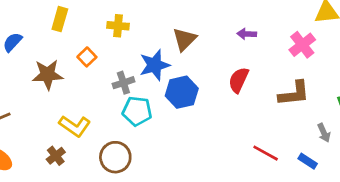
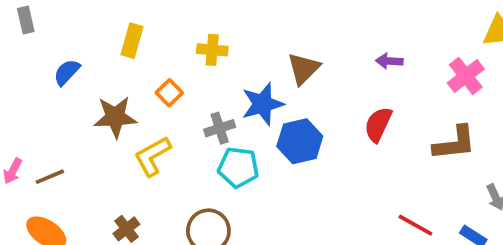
yellow L-shape: (75, 126) -> (153, 156), moved, turned 116

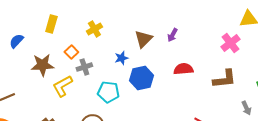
yellow cross: (212, 50) -> (94, 29), turned -35
purple arrow: (389, 61) -> (172, 35), moved, turned -64
blue star: (263, 104) -> (121, 58), size x0.6
red semicircle: (378, 124) -> (183, 69), turned 60
gray cross: (220, 128) -> (84, 67), moved

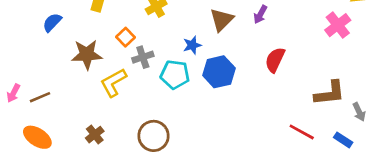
red semicircle: (183, 69) -> (275, 60), turned -60
brown L-shape: (224, 79) -> (330, 93), moved
cyan pentagon: (108, 92) -> (175, 75), moved

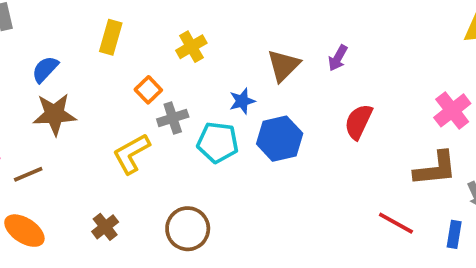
pink cross: (338, 25) -> (452, 110), moved
brown star: (87, 54) -> (54, 114), moved
blue rectangle: (343, 140) -> (454, 234), turned 66

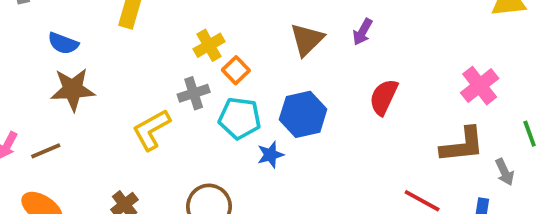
yellow cross: (191, 47) -> (209, 45), moved
blue semicircle: (45, 69) -> (63, 43), turned -112
orange square: (148, 90) -> (236, 70), moved
blue star: (242, 101) -> (270, 155), moved

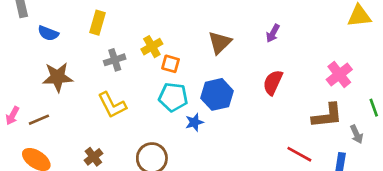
purple arrow: (363, 32) -> (273, 33), moved
blue semicircle: (63, 43) -> (48, 33), moved
orange square: (236, 70) -> (170, 64), turned -30
gray cross: (194, 93) -> (115, 60), moved
yellow L-shape: (151, 130) -> (112, 105), turned -88

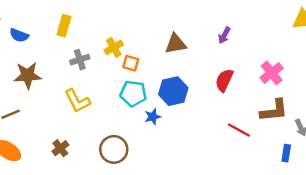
brown triangle: (220, 43) -> (176, 44), turned 35
pink cross: (339, 74) -> (272, 73), moved
red line: (299, 154) -> (239, 130), moved

